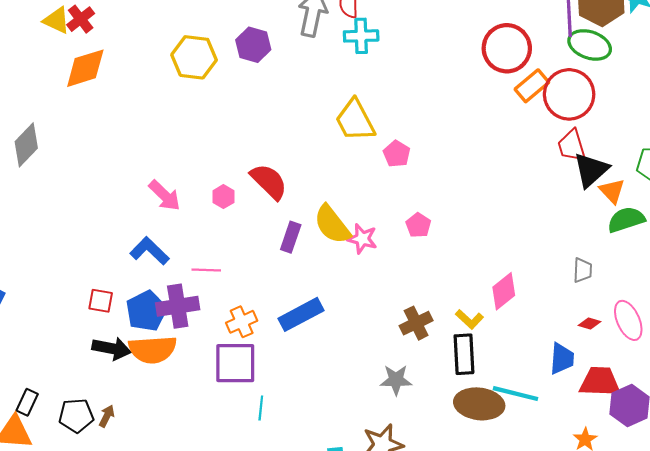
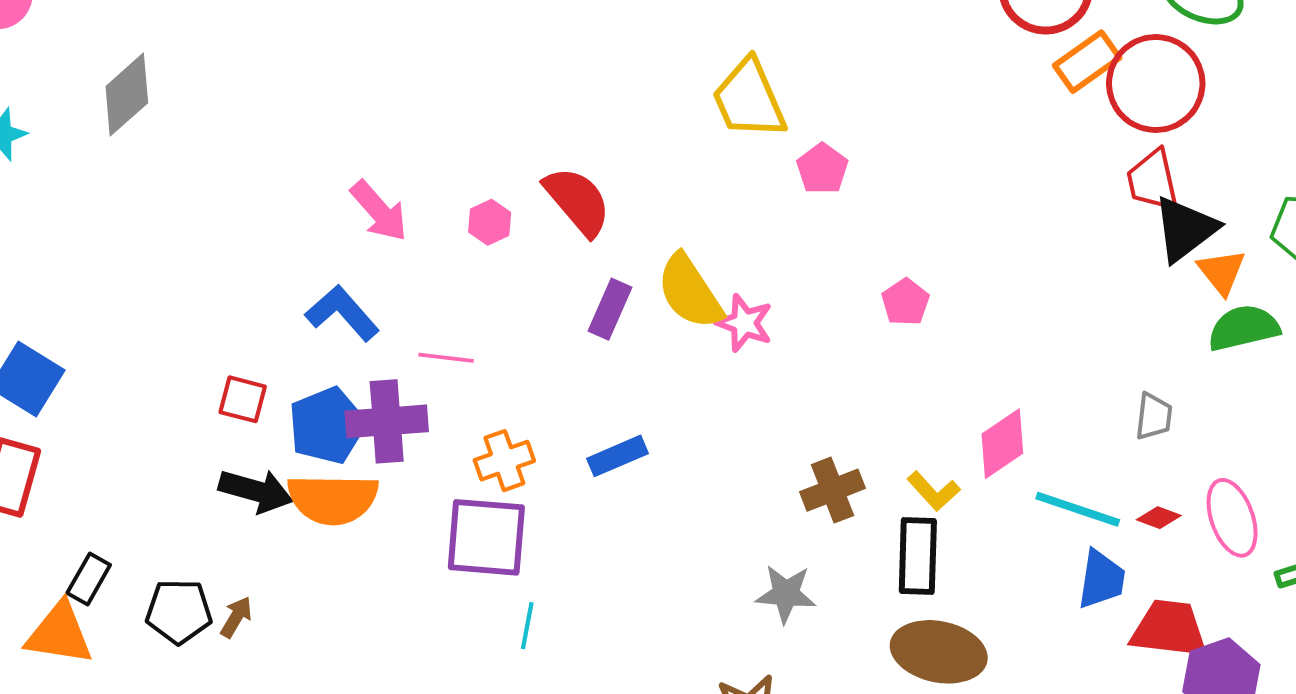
pink pentagon: (418, 225) -> (905, 302), moved
blue rectangle: (301, 314) -> (618, 456), size x0.7
cyan line: (515, 394) -> (1078, 509), moved

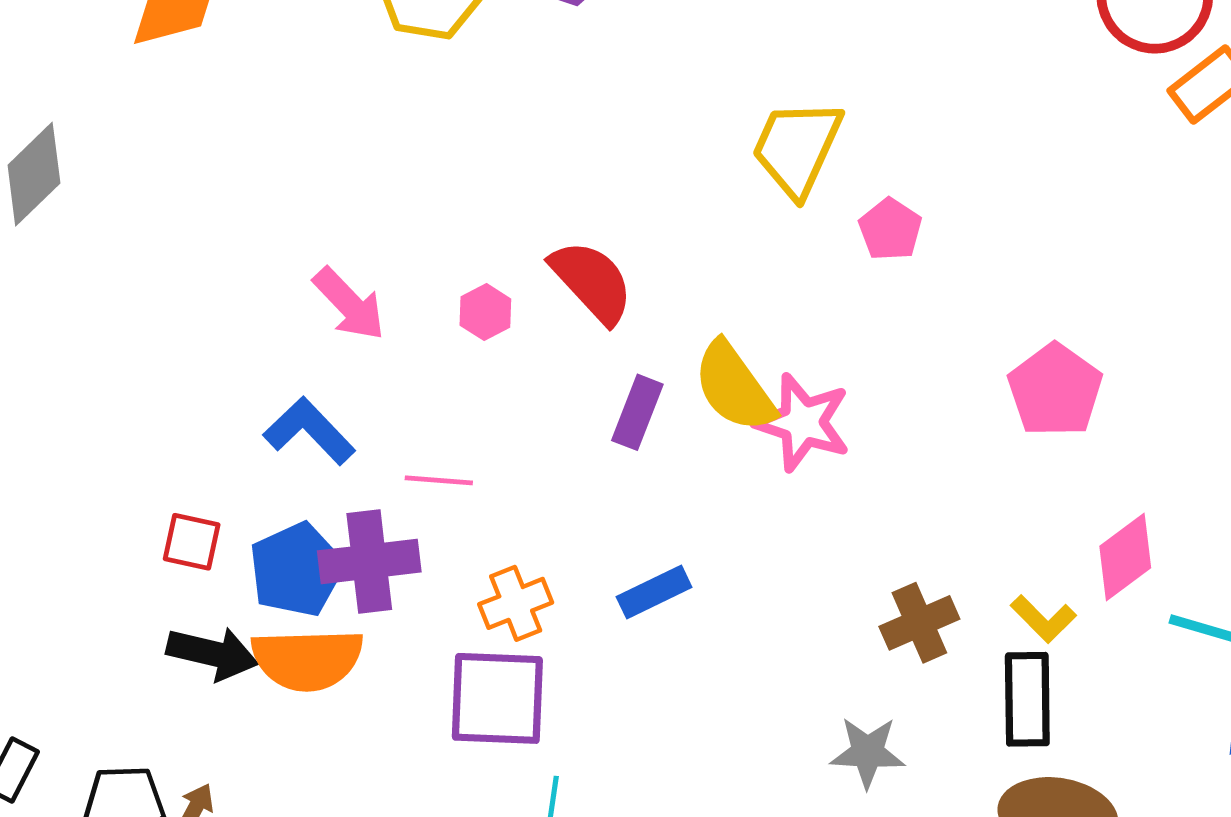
yellow trapezoid: (749, 99) -> (797, 148), turned 50
pink pentagon: (905, 302) -> (1055, 390), moved, size x1.6
pink star: (744, 323) -> (803, 422), size x1.4

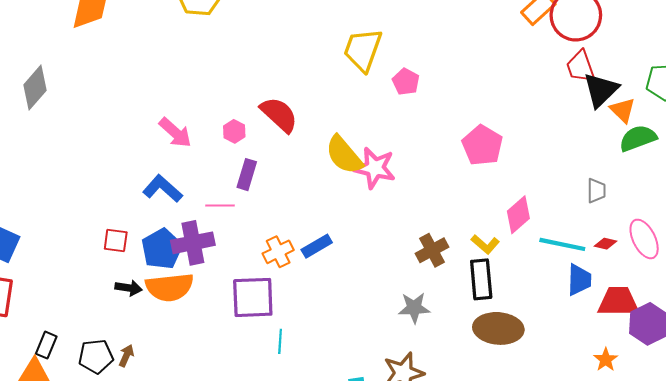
purple rectangle: (637, 412) -> (247, 175), moved
orange cross: (516, 603) -> (278, 252), moved
black arrow: (212, 653) -> (128, 288), size x0.7

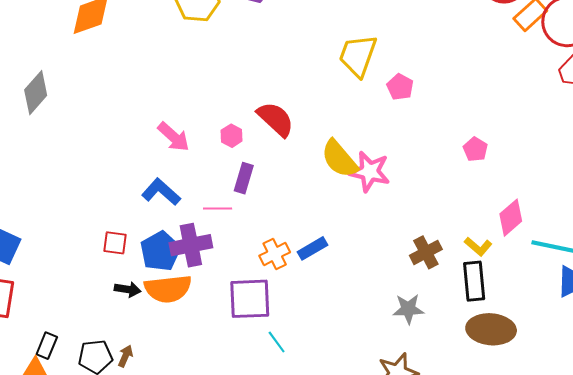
pink pentagon: (482, 145) -> (475, 149), size x0.6
cyan line: (280, 341) -> (277, 342), turned -40

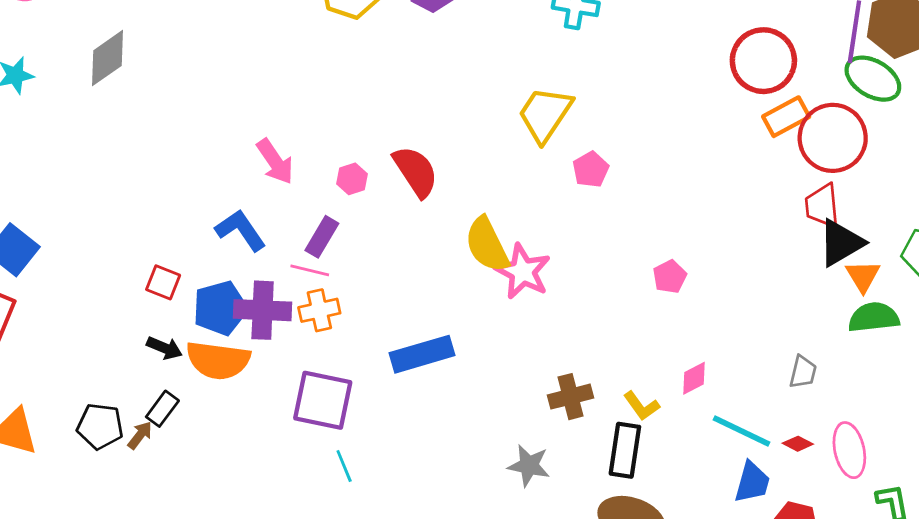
purple rectangle: (244, 178) -> (322, 237), moved
pink diamond: (511, 218) -> (694, 378), size x0.7
blue rectangle: (312, 248) -> (422, 354), size x1.5
orange cross: (275, 254) -> (319, 310), moved
black rectangle: (47, 346) -> (162, 409), moved

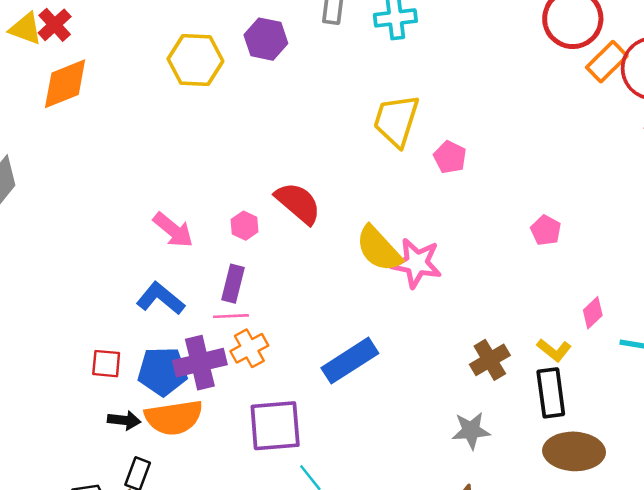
blue pentagon: (220, 308) -> (163, 371), turned 30

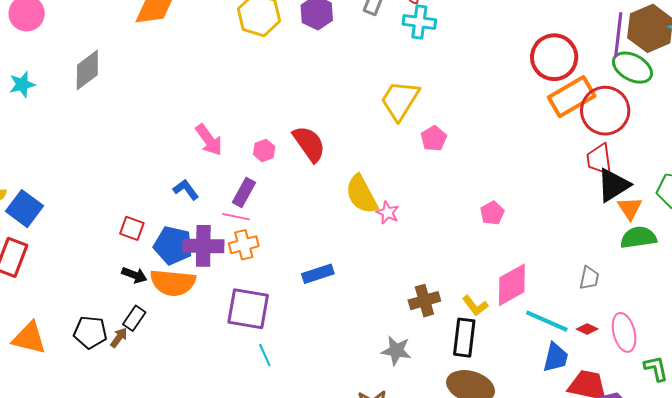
orange rectangle: (607, 62) -> (572, 97), size x1.4
pink star: (417, 263) -> (388, 213), size x0.6
blue L-shape: (160, 298) -> (186, 190), size x0.7
pink diamond: (593, 313) -> (512, 285), size x1.8
blue rectangle: (350, 361) -> (318, 274), size x0.7

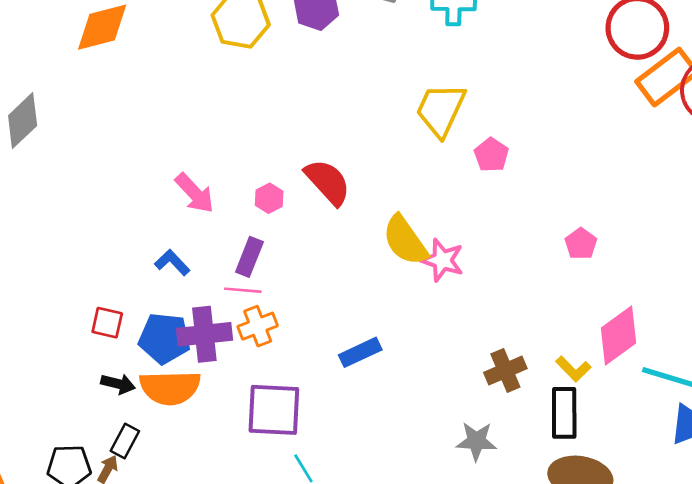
pink star: (388, 213) -> (442, 260), size x1.4

